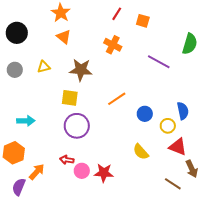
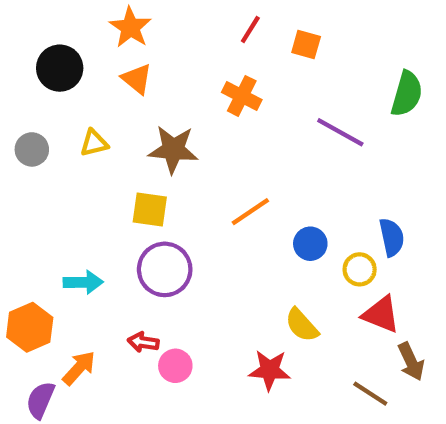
black circle: (17, 33) -> (60, 68), moved
cyan arrow: (26, 121) -> (83, 282), moved
red star: (104, 173) -> (270, 370), moved

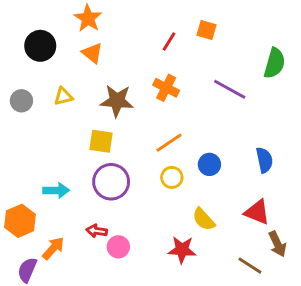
red line: (250, 30) -> (169, 41), moved
orange cross: (242, 96) -> (166, 88), moved
yellow circle: (360, 269) -> (172, 177), moved

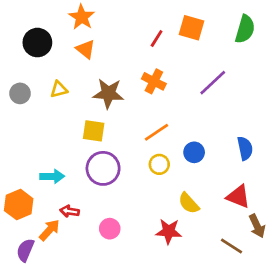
orange square: (207, 30) -> (191, 28), size x1.4
green semicircle: (275, 63) -> (245, 29), moved
purple line: (230, 89) -> (213, 83), turned -72
red arrow: (97, 231) -> (70, 211), moved

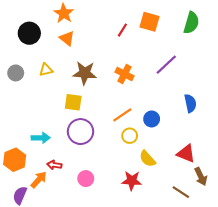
orange cross: (154, 81) -> (124, 74), moved
orange line: (157, 132) -> (122, 115), moved
blue semicircle: (245, 148) -> (190, 103), moved
yellow circle: (159, 164) -> (130, 136), moved

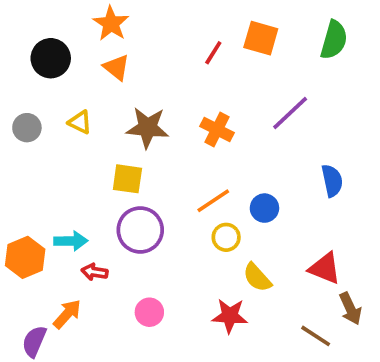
yellow triangle: (46, 70) -> (80, 122), turned 40
orange hexagon: (15, 160) -> (25, 257), moved
red arrow: (54, 165) -> (95, 272), moved

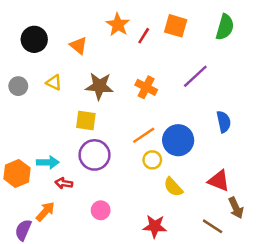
orange star: (111, 23) -> (118, 25), moved
blue circle: (264, 208) -> (178, 140), size x1.6
red star: (230, 316) -> (155, 226), moved

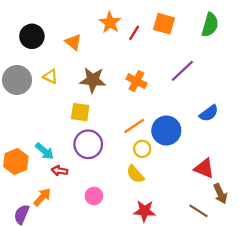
gray circle: (18, 86) -> (17, 80), size x1.6
blue semicircle: (224, 122) -> (209, 113), turned 66
cyan arrow: (48, 162) -> (45, 151), turned 42
yellow semicircle: (173, 187) -> (135, 174), moved

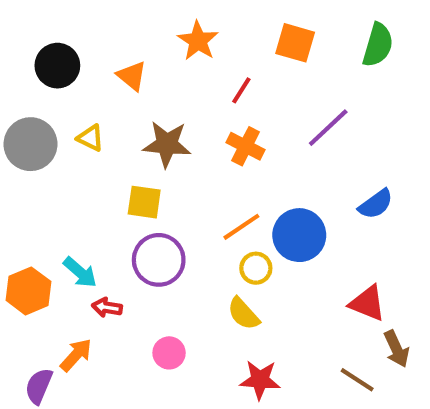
red line: (134, 33) -> (241, 90), moved

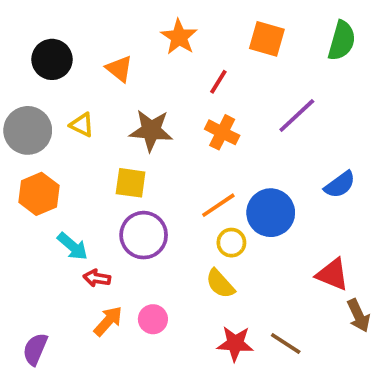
orange hexagon: (28, 291) -> (39, 194), moved
orange arrow: (76, 355) -> (108, 321), moved
brown line: (357, 380) -> (286, 343), moved

